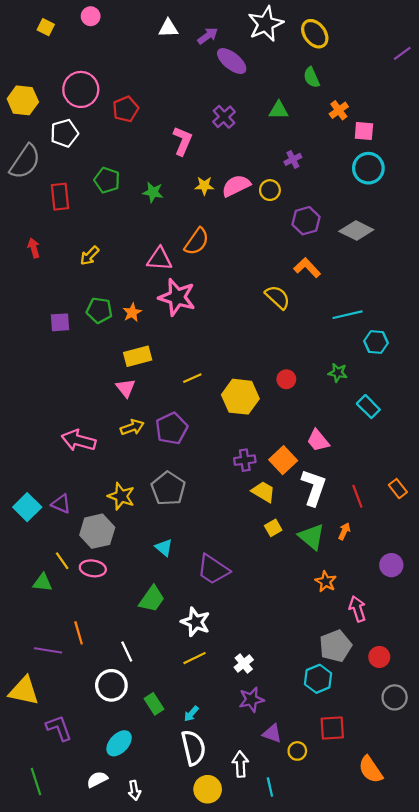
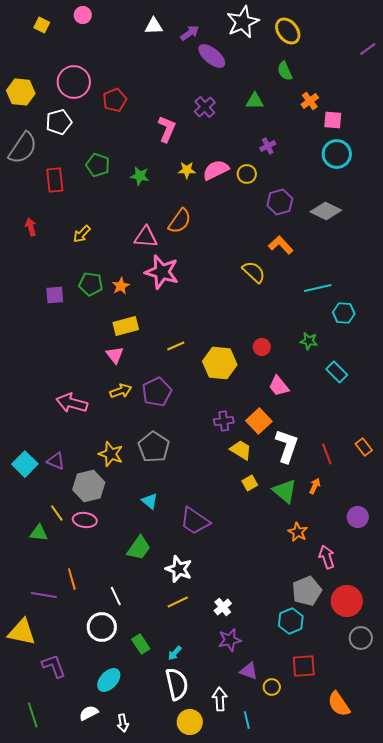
pink trapezoid: (318, 440) -> (279, 386), moved
red circle: (379, 657) -> (347, 601), size x1.6

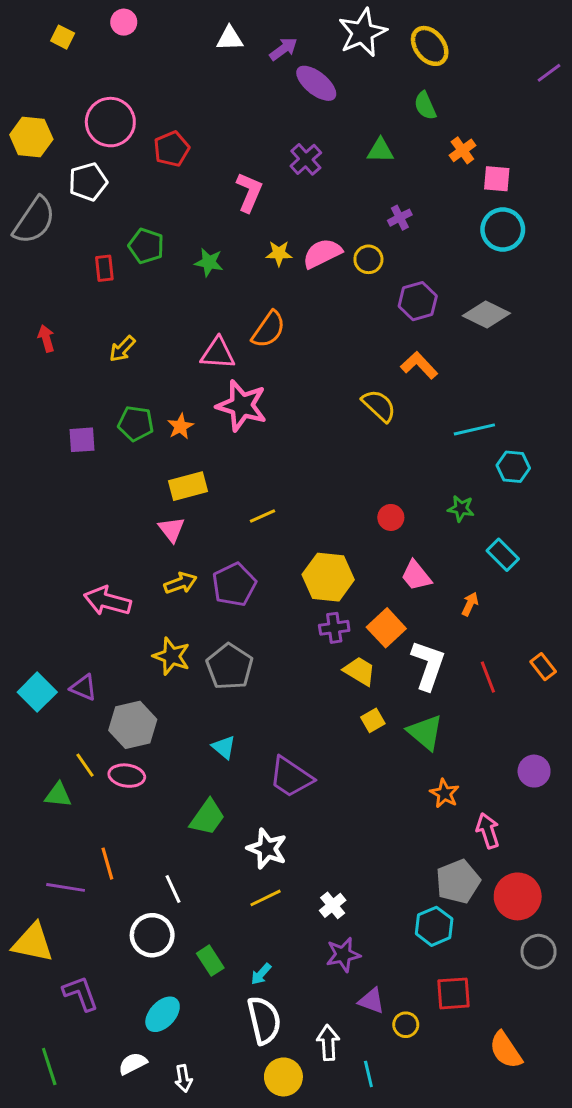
red rectangle: (55, 180) -> (104, 268), moved, size x0.7
yellow hexagon: (220, 363) -> (328, 577), moved
yellow star: (111, 454) -> (172, 656), moved
orange arrow: (315, 486) -> (470, 604), moved

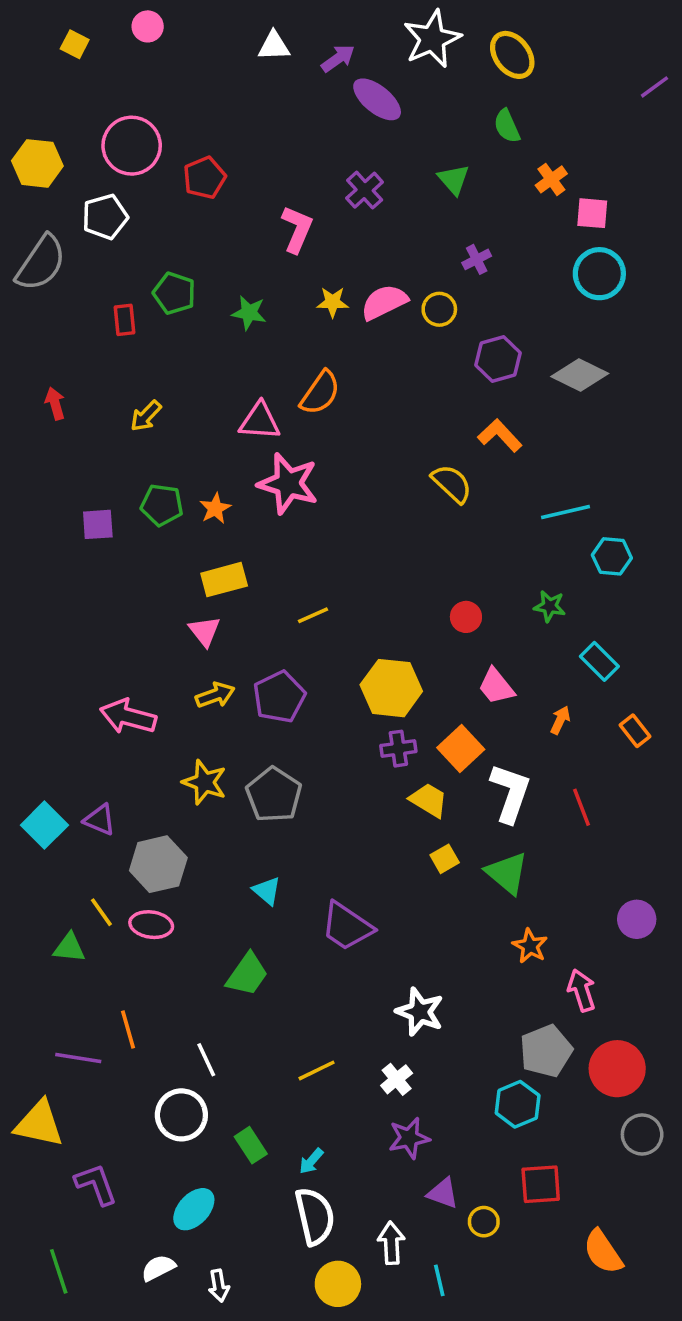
green triangle: (380, 150) -> (454, 179), turned 48
orange rectangle: (543, 667) -> (635, 731), moved
white star: (267, 849) -> (420, 1012), moved

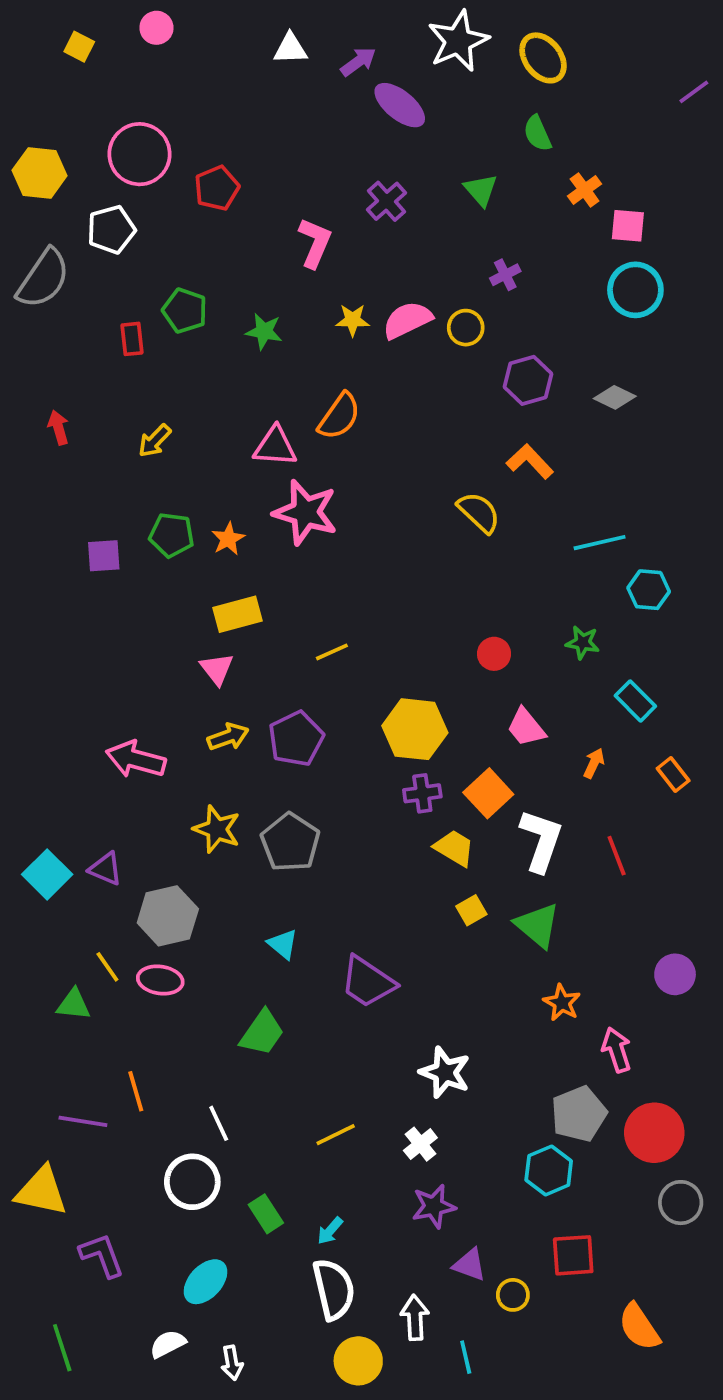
gray diamond: (580, 375) -> (615, 397), size x0.7

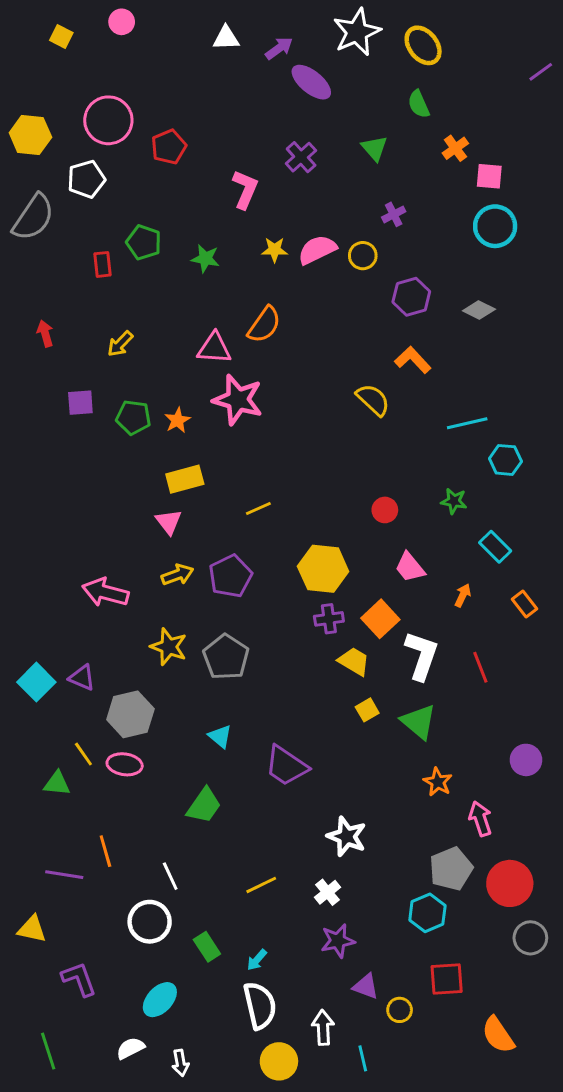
purple square: (104, 556) -> (80, 403), moved
yellow triangle: (41, 1191) -> (32, 929), size x0.7

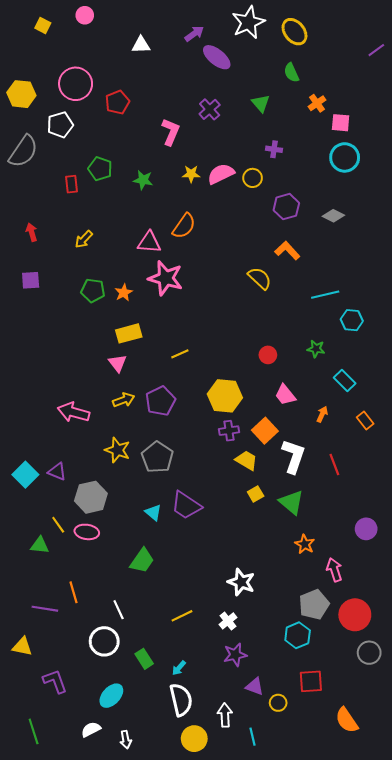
white triangle: (226, 38) -> (141, 45), moved
purple cross: (394, 214) -> (274, 149), turned 35
purple square: (80, 403) -> (31, 280), moved
purple trapezoid: (286, 766) -> (186, 505), moved

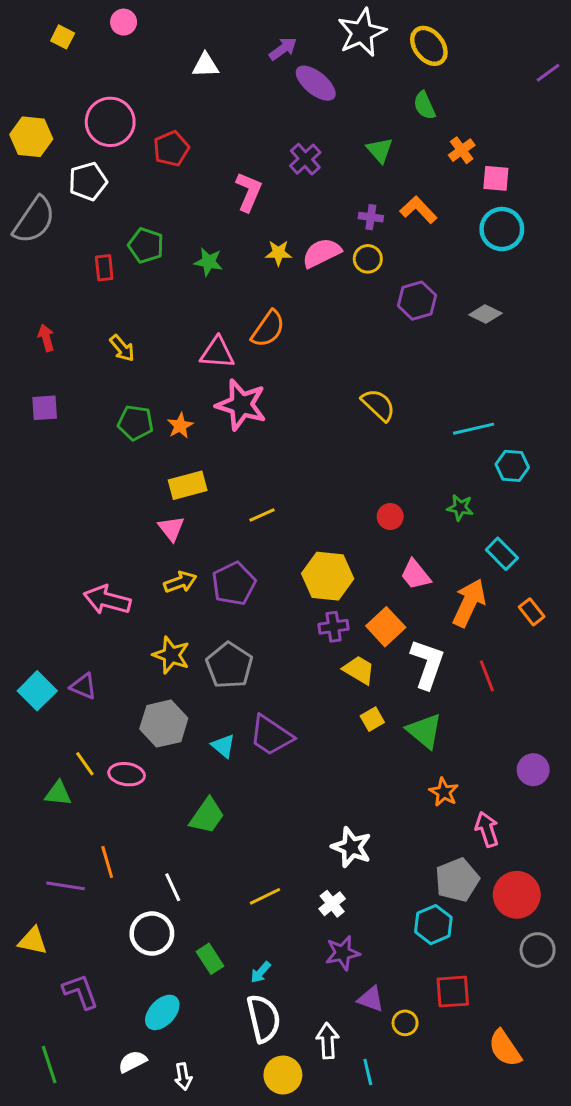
purple cross: (274, 149) -> (371, 217), moved
yellow arrow: (84, 239) -> (122, 348), turned -84
orange L-shape: (287, 251) -> (418, 210), moved
orange arrow: (322, 414) -> (469, 603), size x2.0
gray hexagon: (91, 497) -> (164, 724), moved

